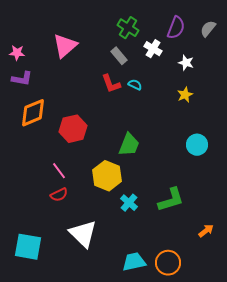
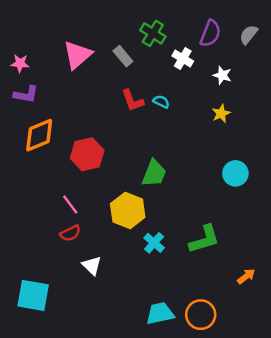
gray rectangle: (119, 56) -> (123, 56), moved
white triangle: (83, 234) -> (92, 266), moved, size x0.6

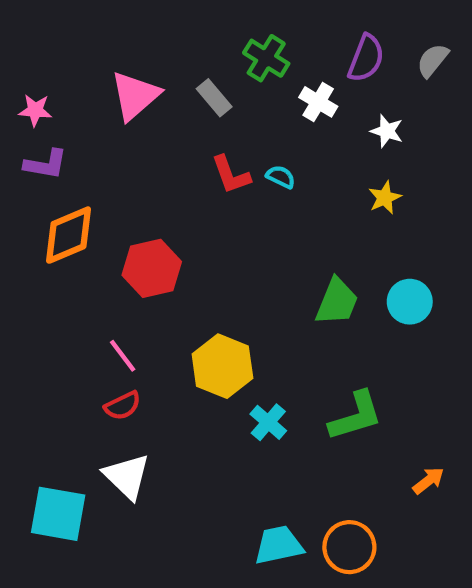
green trapezoid: (154, 173) -> (337, 302), moved
white triangle: (92, 266) -> (127, 476), moved, size x1.4

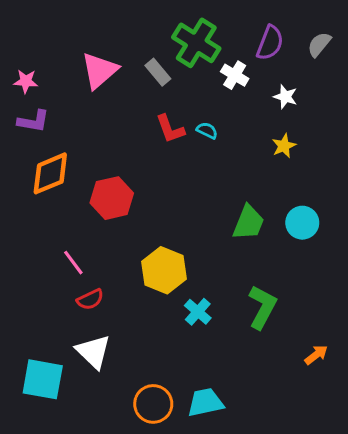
green cross: (266, 58) -> (196, 43), size x1.4
pink line: (123, 356) -> (73, 263), moved
green L-shape: (356, 416) -> (262, 307), turned -45
orange circle: (349, 547) -> (153, 404), moved

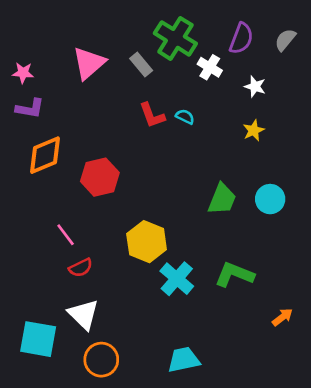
green L-shape: (262, 307) -> (234, 275), turned -96
cyan cross: (198, 312) -> (177, 279), size x1.4
orange circle: (153, 404) -> (101, 360), moved

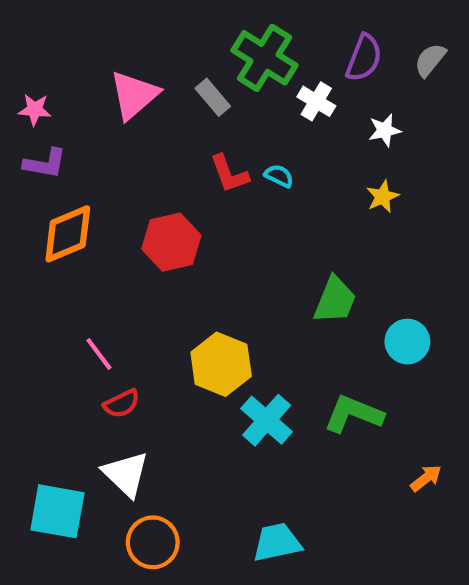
white star: (255, 86) -> (385, 130), turned -30
red hexagon: (100, 177) -> (171, 242), moved
cyan circle: (270, 199) -> (407, 342), moved

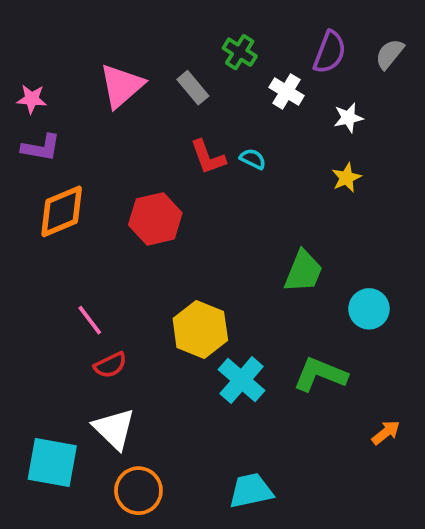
green cross: (265, 58) -> (240, 52), size x0.6

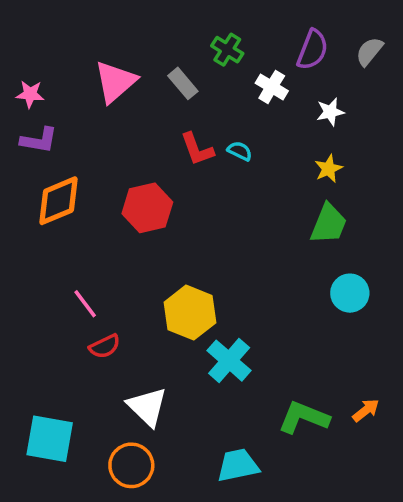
green trapezoid: (303, 271) -> (329, 224), moved
green L-shape: (320, 374) -> (304, 417), moved
white triangle: (114, 429) -> (147, 407), moved

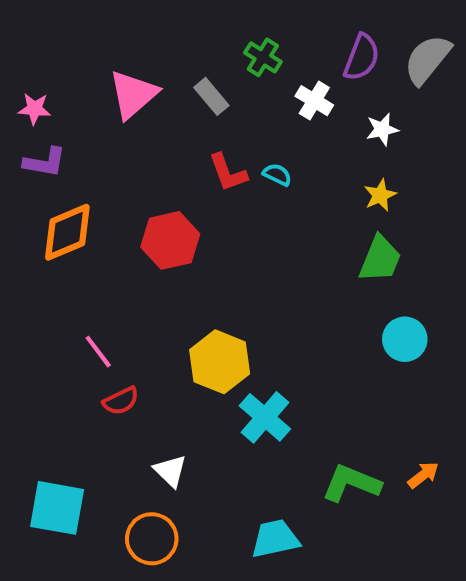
gray semicircle: (369, 51) -> (427, 59), size x1.5
white triangle: (147, 407) -> (170, 471), size x0.7

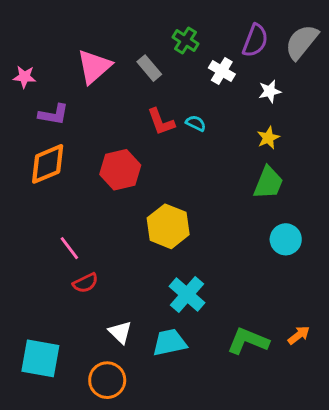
purple L-shape: (45, 162) -> (53, 115), moved
yellow hexagon: (220, 362) -> (168, 226), moved
cyan trapezoid: (275, 539) -> (170, 342), moved

